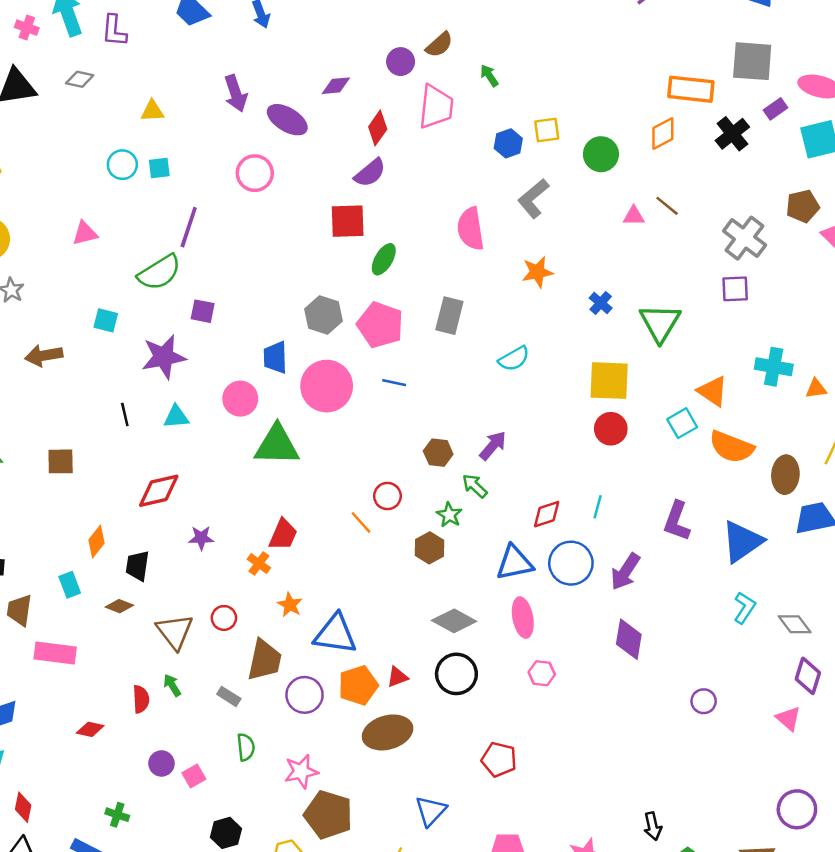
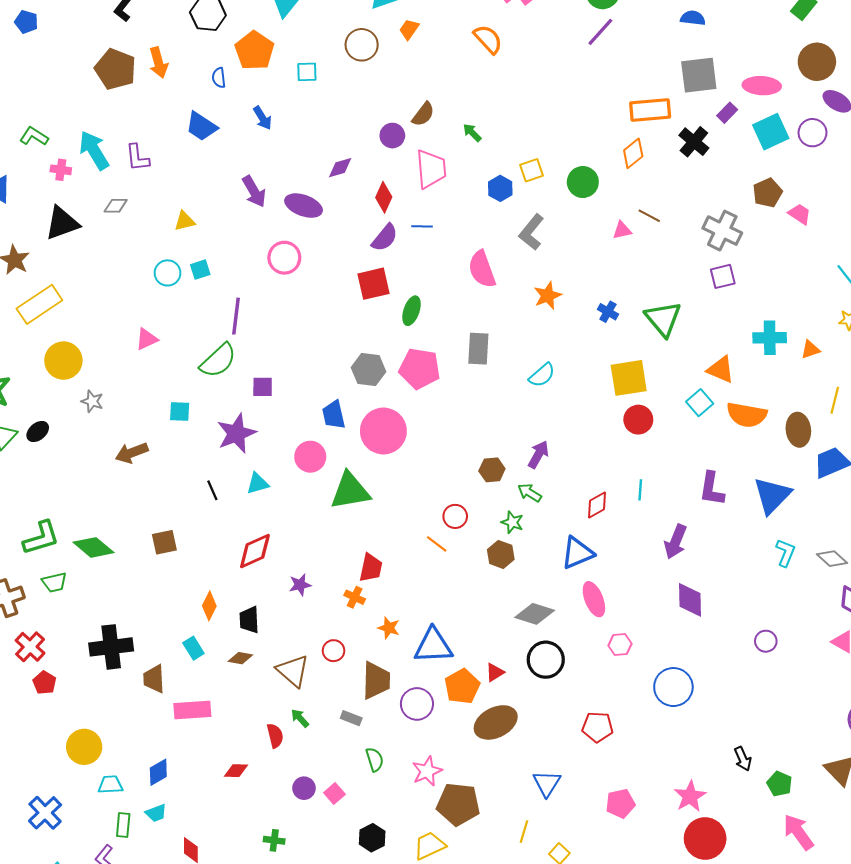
blue line: (394, 383) -> (422, 226), moved
blue circle: (571, 563) -> (673, 687), moved

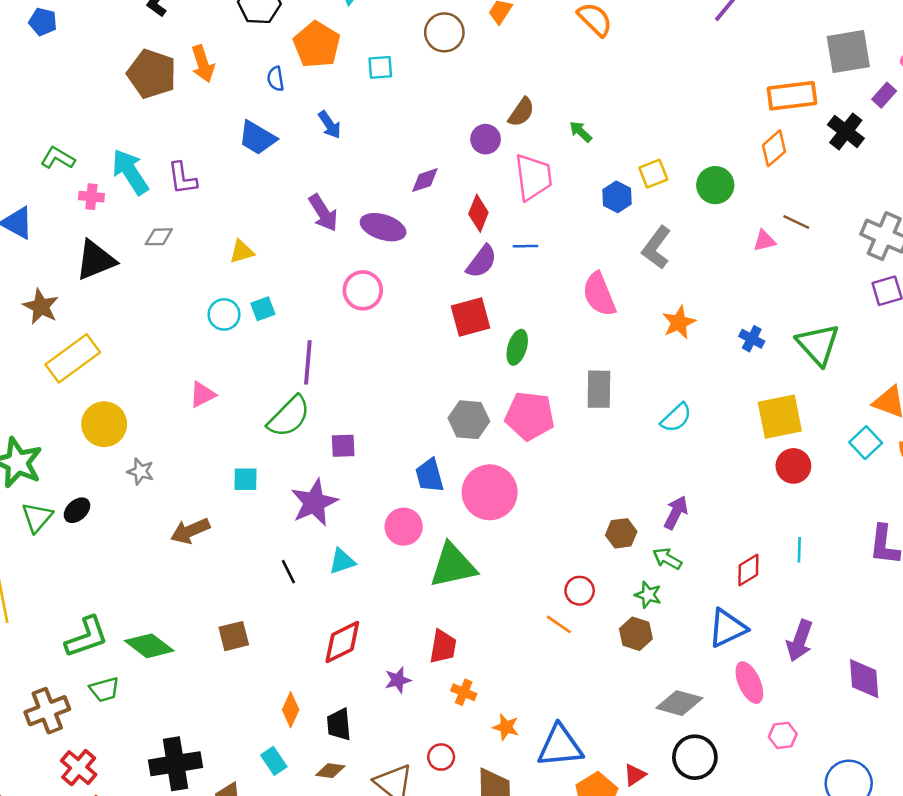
purple arrow: (675, 542) -> (800, 641), moved
red trapezoid: (371, 568) -> (443, 647), moved

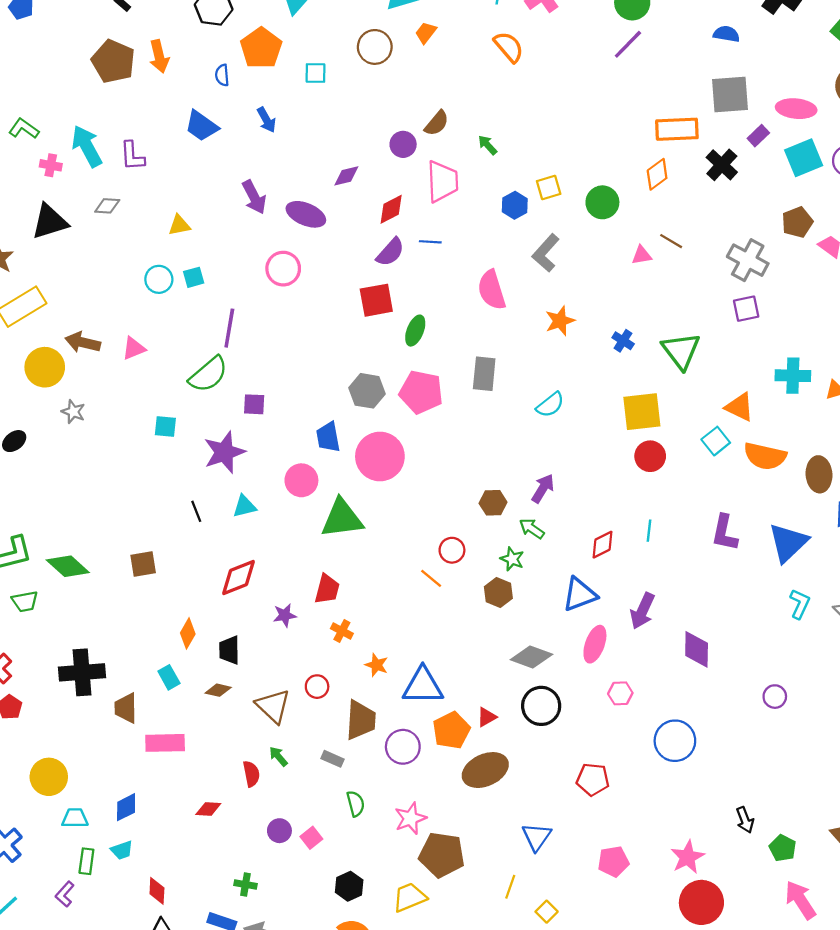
red diamond: (478, 213) -> (391, 209), turned 36
brown arrow: (190, 531) -> (83, 342), moved, turned 32
pink ellipse: (749, 683) -> (595, 644), turned 39

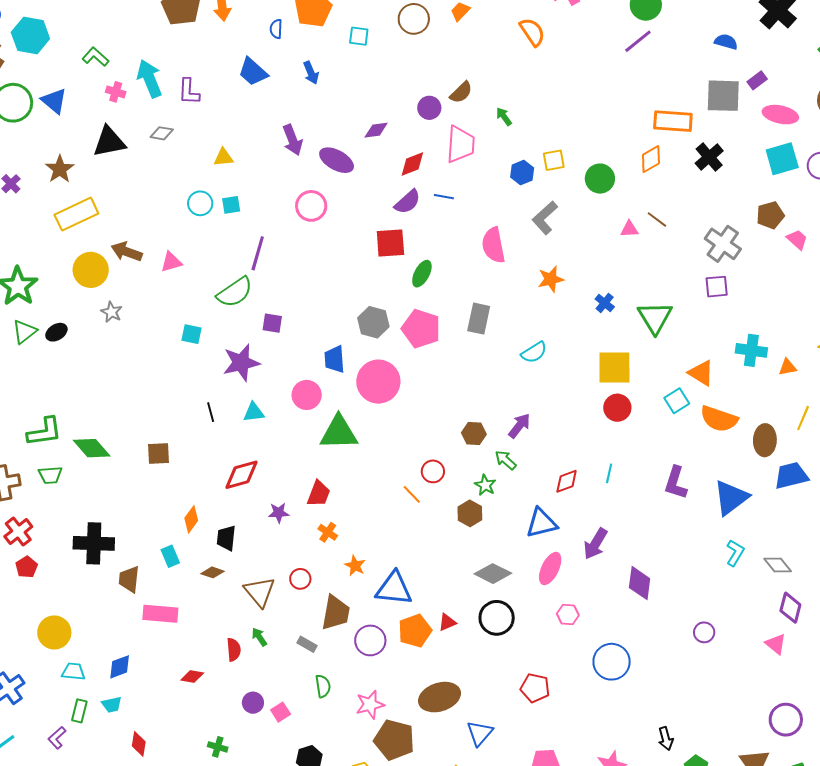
purple rectangle: (758, 136) -> (757, 80), moved
brown ellipse: (485, 770) -> (439, 697), moved

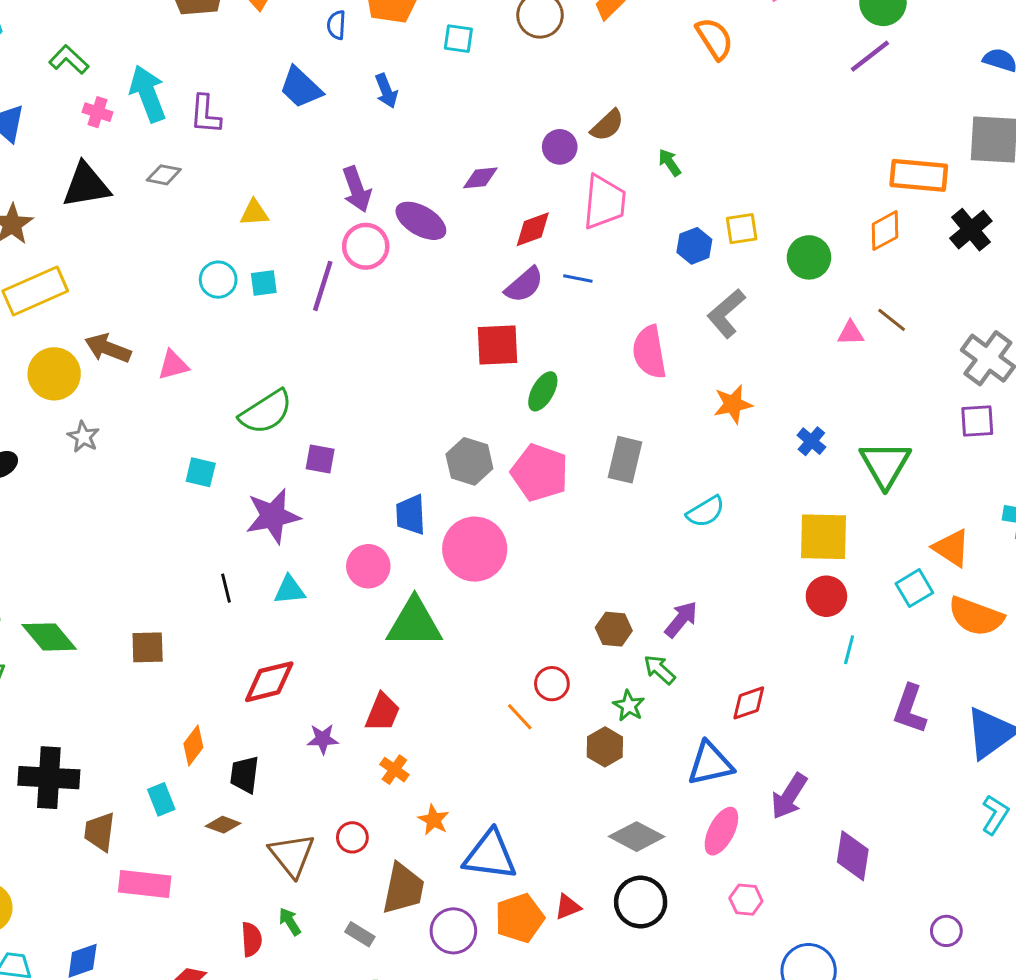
pink circle: (311, 206) -> (366, 246), moved
purple line: (258, 253) -> (323, 286), moved
cyan line: (609, 473) -> (849, 650), moved

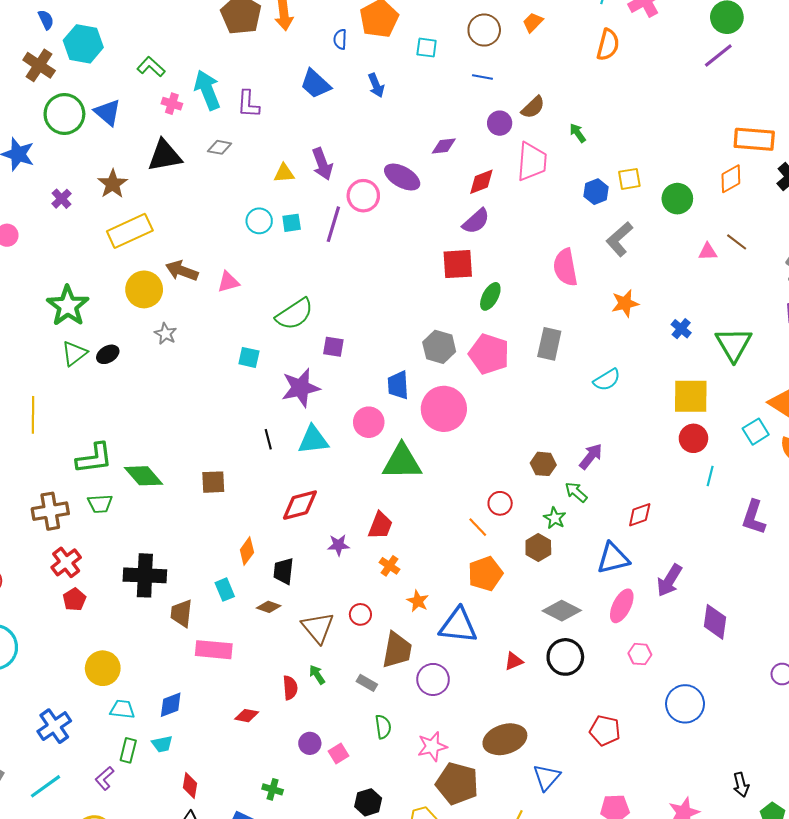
orange semicircle: (714, 39) -> (608, 45), turned 48
purple arrow: (357, 189) -> (322, 164), moved
blue line: (578, 279) -> (482, 77), moved
cyan triangle: (290, 590) -> (313, 440), size x1.4
orange pentagon: (519, 918) -> (485, 574), moved

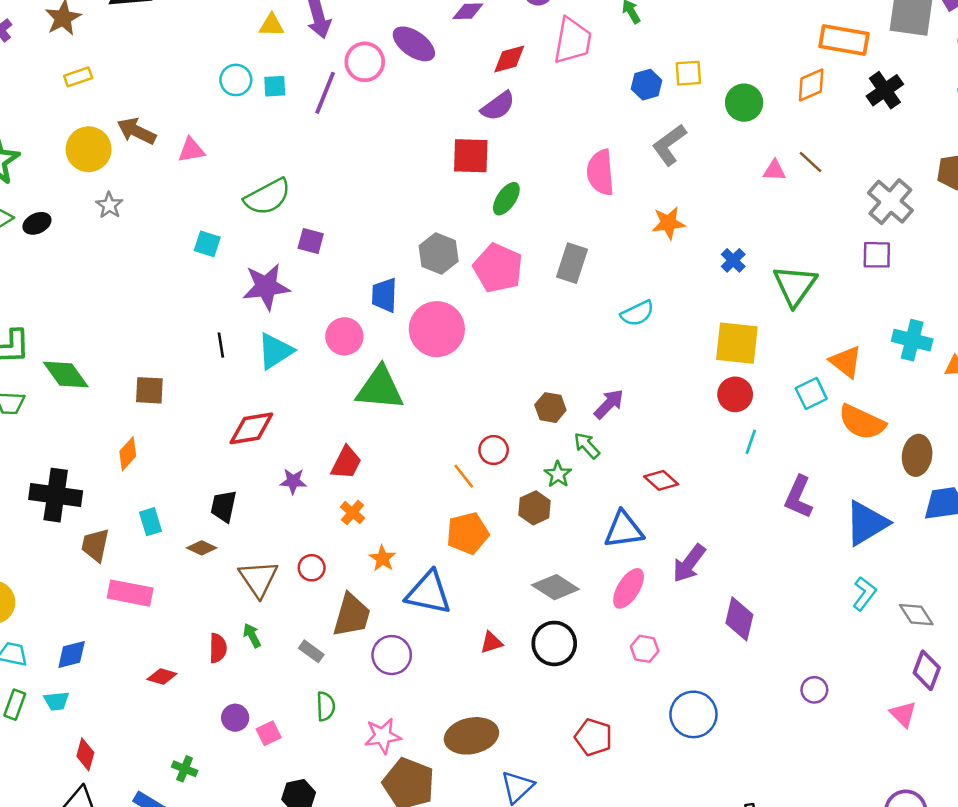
yellow rectangle: (130, 231) -> (78, 77), size x0.5
cyan triangle: (313, 440) -> (275, 351), turned -32
red diamond: (640, 515) -> (661, 480), turned 56
orange diamond: (247, 551) -> (128, 454), moved

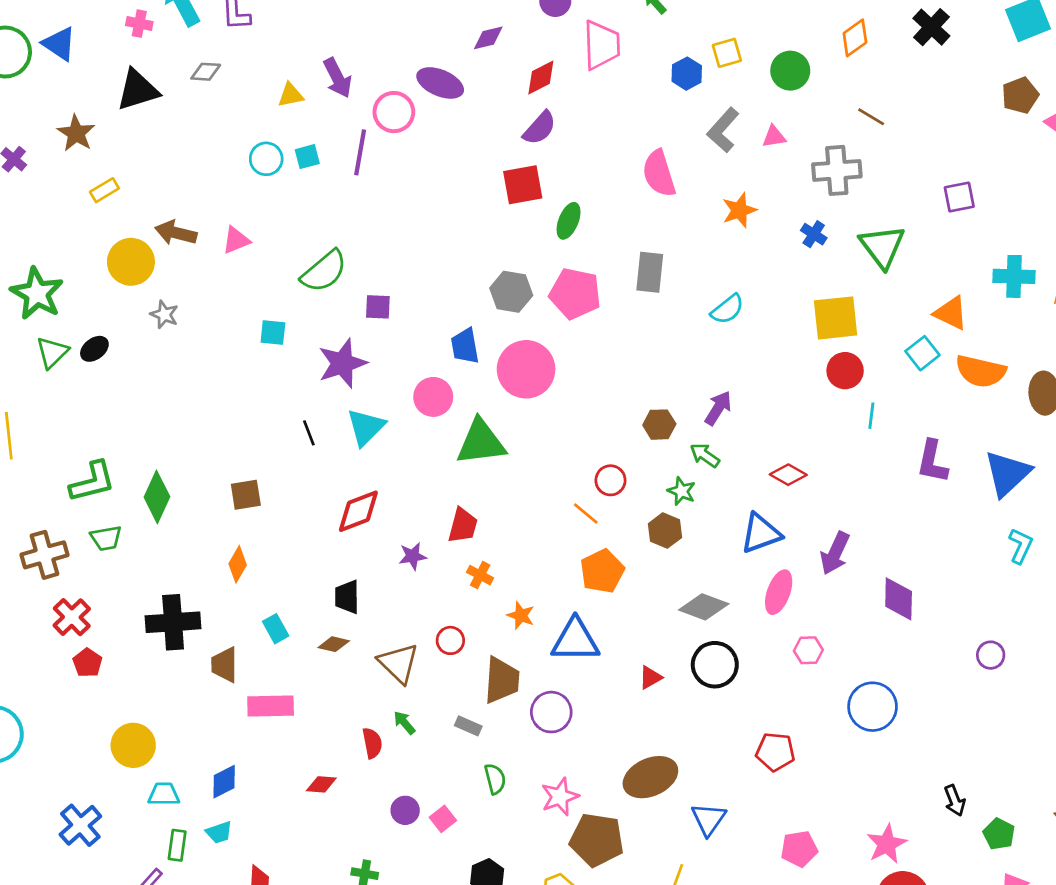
pink triangle: (774, 170) -> (774, 137), moved
gray cross: (890, 202) -> (837, 170), moved, turned -33
green diamond: (66, 375) -> (157, 497), turned 72

